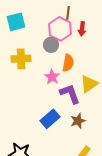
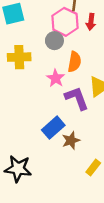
brown star: (78, 121) -> (71, 140), moved

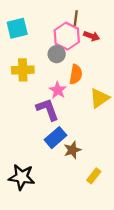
red arrow: (91, 22) -> (92, 36), turned -77
purple L-shape: (77, 98) -> (48, 109), moved

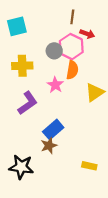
pink hexagon: (67, 36) -> (71, 47), moved
purple L-shape: (48, 109) -> (28, 103), moved, turned 75
brown star: (72, 150) -> (49, 146), moved
yellow rectangle: (94, 176) -> (89, 166), turned 64

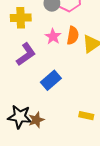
orange semicircle: (72, 70) -> (73, 35), moved
brown star: (49, 146) -> (36, 120), moved

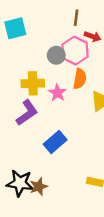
yellow cross: (21, 18) -> (33, 83), moved
orange semicircle: (73, 35) -> (80, 79), moved

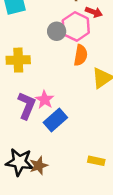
yellow cross: (33, 83) -> (18, 60), moved
pink star: (57, 93) -> (45, 100), moved
purple L-shape: (27, 113) -> (27, 106), moved, turned -32

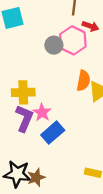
orange semicircle: (81, 55) -> (83, 81), moved
yellow cross: (18, 60) -> (23, 92), moved

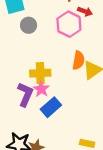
gray circle: (54, 45) -> (29, 25), moved
yellow cross: (23, 92) -> (40, 73), moved

